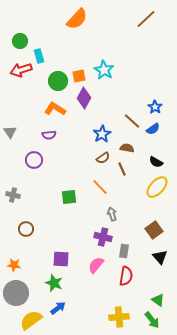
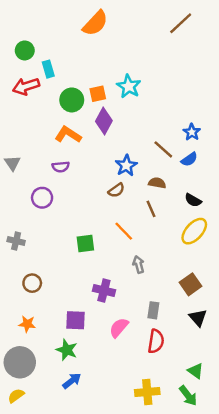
brown semicircle: (103, 158) -> (116, 190), moved
purple cross: (103, 237) -> (104, 291), moved
orange star: (14, 265) -> (27, 324), moved
yellow semicircle: (31, 320) -> (16, 396), moved, size x0.6

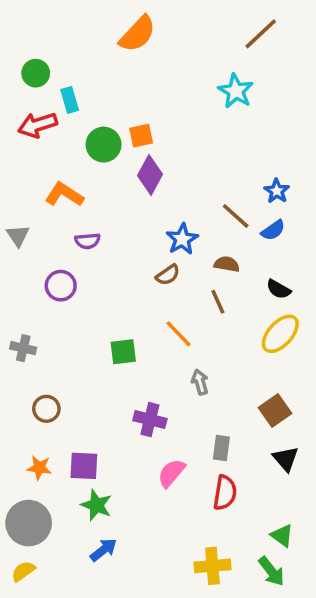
cyan star: (129, 86) -> (236, 91), moved
orange L-shape: (68, 135) -> (64, 195), moved
purple square: (75, 320) -> (84, 466), moved

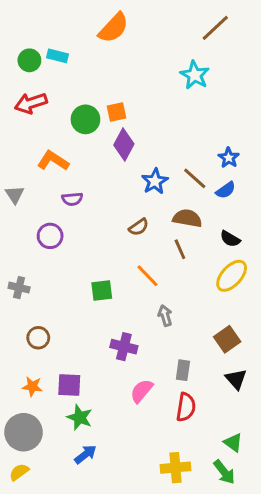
cyan rectangle: (70, 100) -> (57, 56), moved, turned -60
blue star: (182, 239) -> (155, 181), moved
brown semicircle: (227, 264) -> (187, 218), size x1.4

